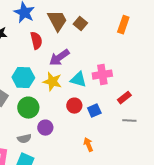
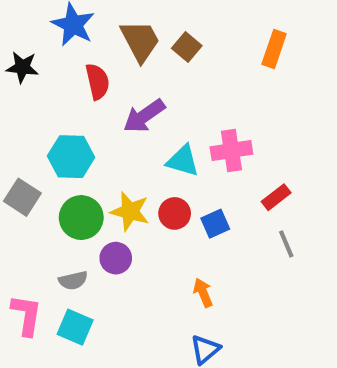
yellow star: (52, 82) -> (130, 211), moved
gray line: (129, 121) -> (286, 244), turned 64

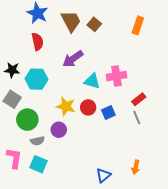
black star: (22, 67) -> (12, 70), moved
red semicircle: (97, 82) -> (37, 42), moved
green circle: (81, 218) -> (27, 120), moved
gray line: (286, 244) -> (137, 118), moved
orange arrow: (203, 293) -> (136, 167), moved, turned -144

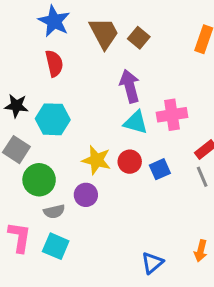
purple arrow: (73, 59) -> (130, 86), moved, turned 110

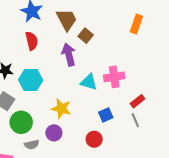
brown square: (139, 38) -> (86, 36), moved
purple arrow: (130, 86) -> (69, 55), moved
red circle: (130, 162) -> (94, 139), moved

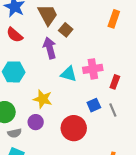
red semicircle: (32, 41) -> (15, 35), turned 144
red rectangle: (137, 101) -> (115, 82), moved, turned -32
blue square: (106, 115) -> (94, 105), moved
red circle: (94, 139) -> (74, 128), size x1.6

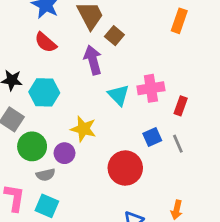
cyan triangle: (69, 74) -> (119, 95), turned 30
purple circle: (36, 122) -> (64, 153), moved

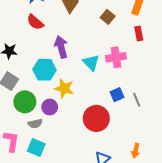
brown square: (114, 36) -> (108, 17), moved
purple arrow: (93, 60) -> (61, 47), moved
cyan hexagon: (44, 92) -> (44, 70), moved
red rectangle: (181, 106) -> (139, 33), moved, turned -32

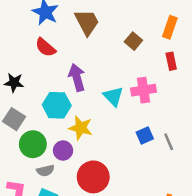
red circle: (96, 118) -> (93, 177), moved

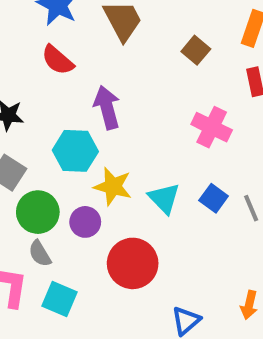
pink cross: (144, 90) -> (212, 127), turned 35
cyan triangle: (113, 96) -> (164, 198), moved
blue square: (145, 135) -> (214, 198), turned -30
gray semicircle: (45, 171) -> (40, 254), moved, turned 72

